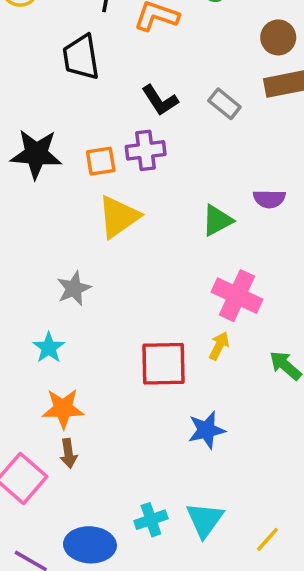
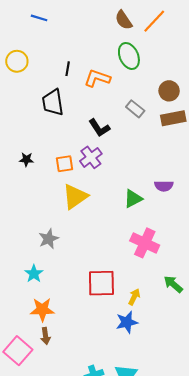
gray rectangle: (224, 104) -> (135, 109), moved
purple cross: (146, 150) -> (91, 157), turned -30
black star: (36, 154) -> (26, 160), size x0.5
yellow arrow: (219, 346) -> (134, 297), moved

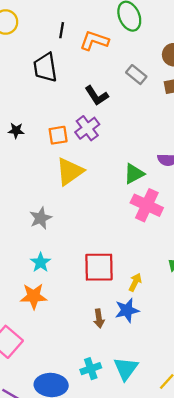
pink cross: (145, 243) -> (147, 205), moved
cyan star: (34, 274) -> (41, 262), moved
brown arrow: (45, 336) -> (99, 318), moved

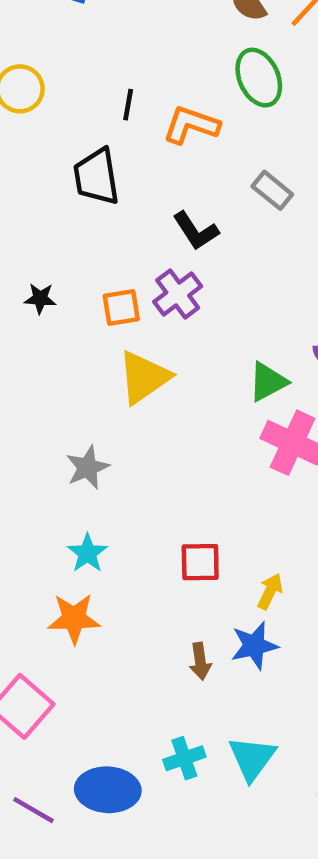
red square: (99, 267) -> (200, 562), size x0.7

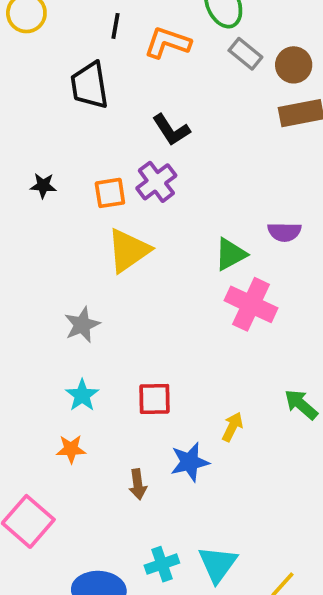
gray rectangle: (272, 190) -> (245, 54), moved
red square: (200, 562) -> (154, 399), moved
orange star: (74, 618) -> (71, 449), size x0.7
blue star: (254, 646) -> (190, 462), moved
brown arrow: (200, 661) -> (138, 484), moved

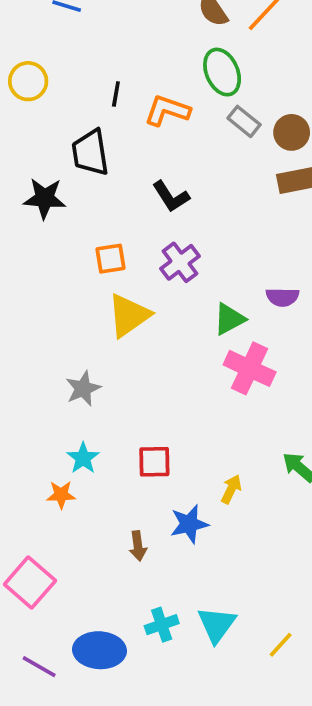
purple cross: (156, 182) -> (180, 262), moved
black star: (43, 186) -> (45, 198), moved, size x1.6
orange star: (71, 449) -> (61, 495), moved

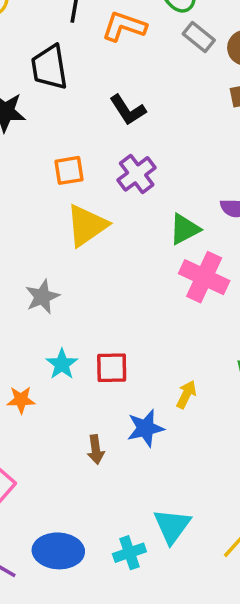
cyan star: (83, 458) -> (62, 364), moved
cyan cross: (162, 625) -> (129, 553), moved

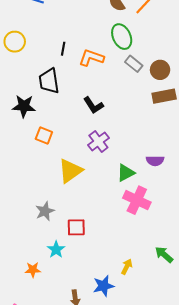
orange square: (69, 170) -> (44, 135), moved, turned 30
red square: (112, 368) -> (76, 227), moved

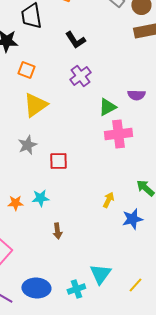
yellow triangle: (70, 171) -> (35, 105), moved
pink cross: (137, 200) -> (118, 134), turned -32
cyan star: (56, 250) -> (40, 198), moved, turned 30
blue star: (104, 286) -> (132, 219), moved

